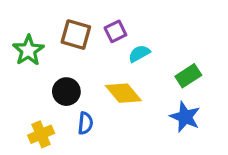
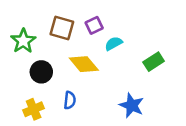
black circle: (66, 92) -> (41, 72), moved
yellow diamond: (123, 93) -> (84, 64), moved
blue star: (185, 117) -> (132, 105), moved

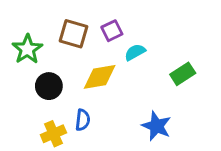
yellow diamond: (84, 64) -> (100, 77), turned -60
yellow cross: (34, 109) -> (53, 134), moved

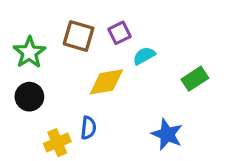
black circle: (49, 86) -> (29, 97), moved

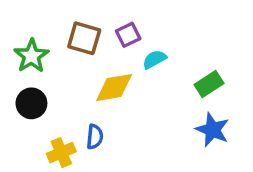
blue star: (167, 134) -> (212, 130), moved

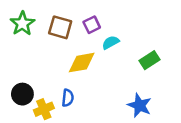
green star: (31, 56) -> (22, 24), moved
black circle: (31, 103) -> (22, 94), moved
blue star: (212, 130) -> (139, 105), moved

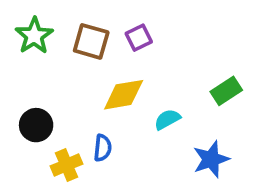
cyan semicircle: (111, 42) -> (167, 119), moved
black circle: (22, 94) -> (36, 125), moved
blue star: (139, 105) -> (211, 159), turned 30

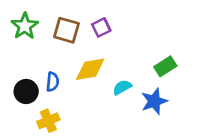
blue semicircle: (103, 148) -> (53, 82), moved
blue star: (211, 159) -> (154, 101), moved

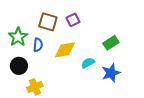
green star: (25, 26) -> (18, 37), moved
green rectangle: (165, 66) -> (111, 43), moved
blue semicircle: (53, 82) -> (38, 45), moved

